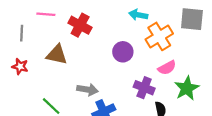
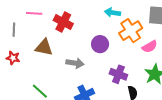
pink semicircle: (167, 68) -> (150, 47), moved
gray arrow: (87, 90) -> (75, 63), moved

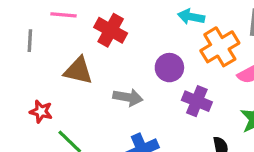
red star: (13, 58) -> (41, 111), moved
purple cross: (118, 74) -> (197, 101), moved

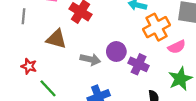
purple circle: (169, 68) -> (116, 51), moved

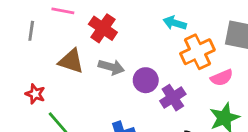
gray arrow: (90, 59) -> (111, 67), moved
purple cross: (139, 64) -> (173, 98), turned 30

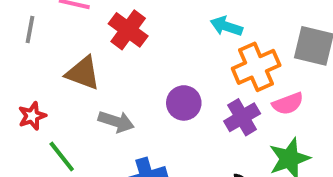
gray arrow: (111, 67) -> (116, 122), moved
red star: (35, 94) -> (32, 116), turned 30
purple cross: (173, 98) -> (242, 117), moved

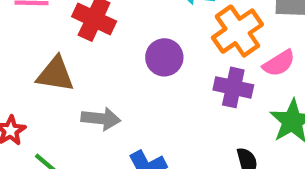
purple circle: (184, 103) -> (164, 57), moved
purple cross: (242, 117) -> (233, 87), turned -36

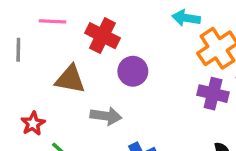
purple circle: (164, 57) -> (133, 71), moved

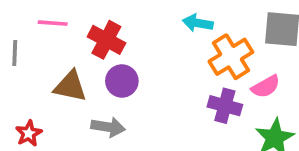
purple circle: (133, 71) -> (122, 81), moved

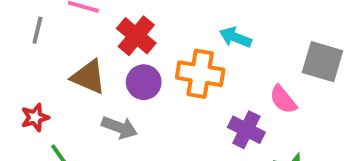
orange cross: (231, 57) -> (200, 74), moved, turned 30
pink semicircle: (266, 87) -> (283, 100), moved, turned 68

